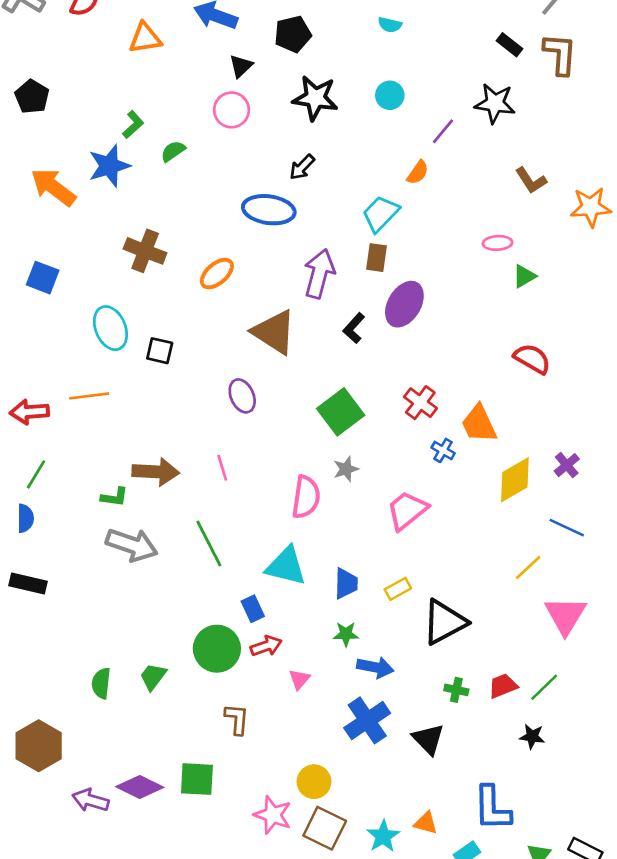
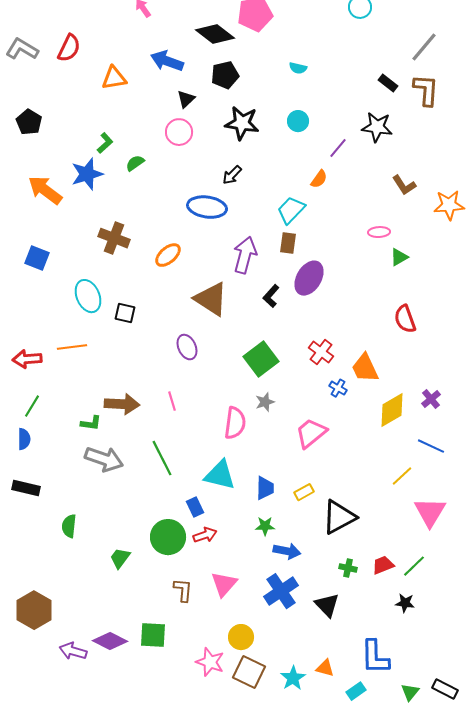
red semicircle: (532, 359) -> (405, 319), turned -140
pink triangle: (299, 679) -> (224, 584), moved, size x1.6
green semicircle: (101, 683) -> (69, 526), moved

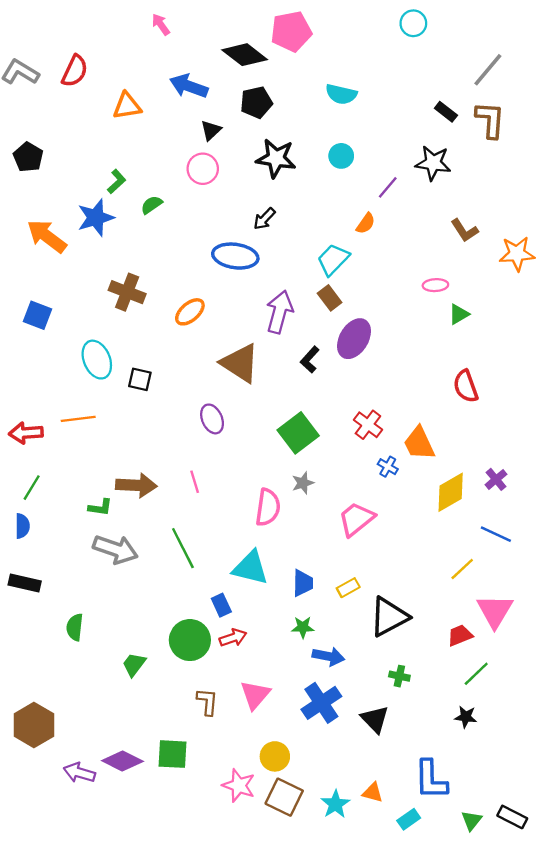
cyan semicircle: (298, 68) -> (341, 94), size x1.5
brown rectangle: (288, 243) -> (330, 298), turned -45
red trapezoid: (383, 565) -> (460, 635), moved

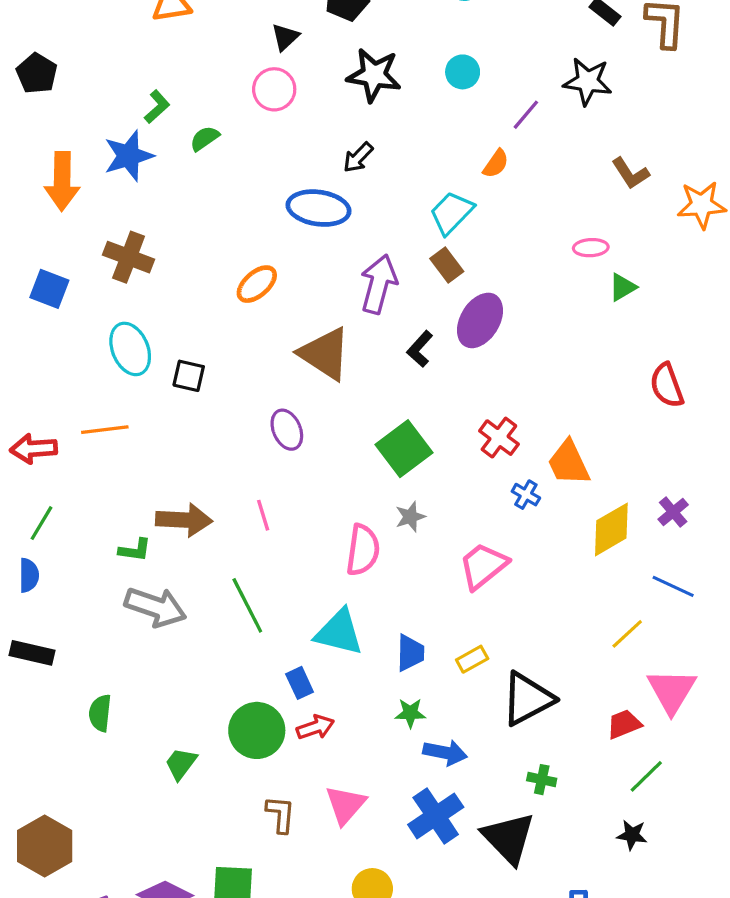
orange arrow: (47, 236) -> (62, 181), turned -126
brown cross: (127, 292) -> (129, 257), moved
red semicircle: (466, 386) -> (667, 385), moved
black triangle: (375, 719) -> (508, 838), size x1.4

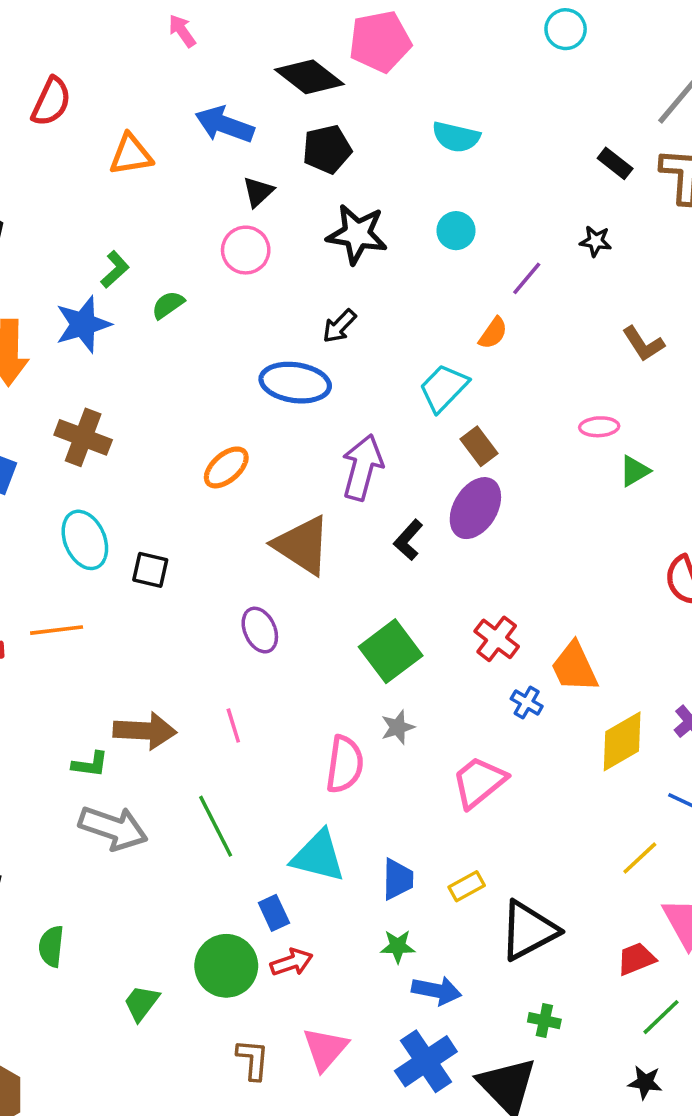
black star: (588, 81) -> (596, 241), size x0.6
brown rectangle: (447, 265) -> (479, 446), moved

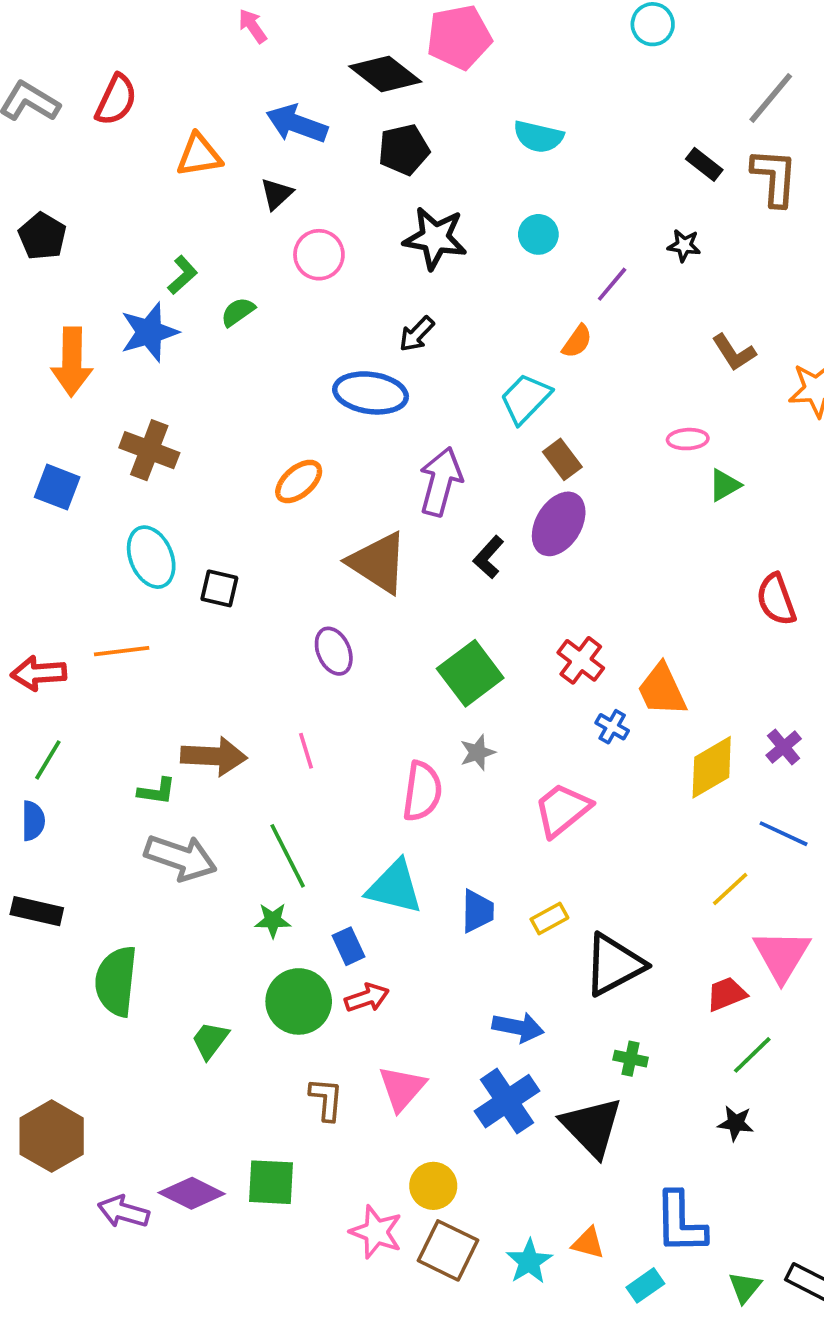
black triangle: (258, 192) -> (277, 194), moved
green semicircle: (51, 946) -> (116, 981), size x1.6
green star: (398, 946) -> (273, 920), moved

